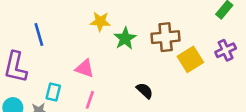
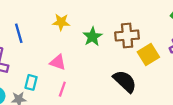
yellow star: (100, 21) -> (61, 22), moved
black semicircle: (145, 91) -> (125, 81), moved, size x1.6

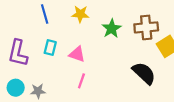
blue line: (19, 33) -> (45, 14), moved
cyan rectangle: (31, 82) -> (50, 47), moved

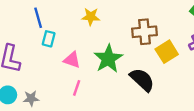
yellow star: (80, 14) -> (91, 17), moved
green star: (112, 29) -> (108, 59), moved, size x1.4
cyan rectangle: (50, 47) -> (49, 39), moved

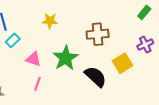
cyan rectangle: (49, 39) -> (13, 40), turned 32
yellow square: (167, 52) -> (122, 63), moved

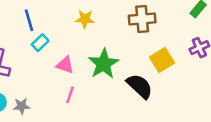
brown cross: (98, 34) -> (142, 19), moved
yellow square: (122, 63) -> (162, 60), moved

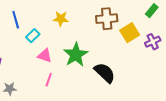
cyan rectangle: (40, 43) -> (33, 36), moved
yellow square: (162, 60) -> (130, 33), moved

